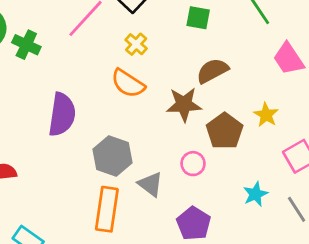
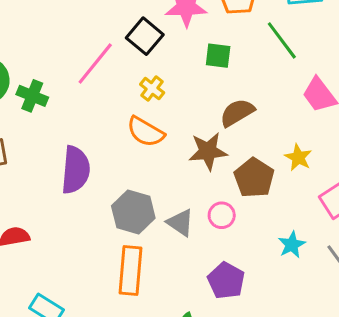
gray triangle: (150, 184) -> (180, 223), moved

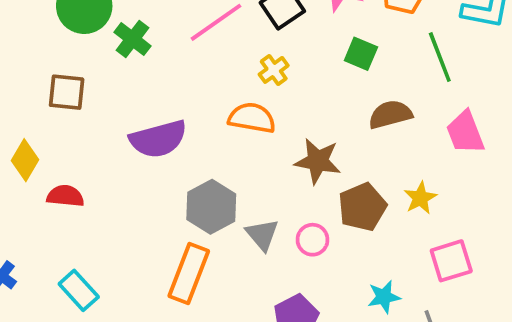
brown semicircle: (237, 113) -> (390, 114), moved
orange semicircle: (146, 132) -> (252, 118), turned 144
purple semicircle: (76, 170) -> (158, 139), turned 54

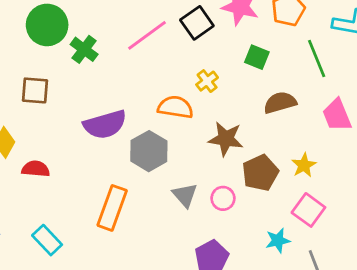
yellow cross: (274, 70) -> (207, 81), moved
gray hexagon: (211, 207) -> (149, 151), moved
pink square: (451, 261) -> (308, 210), moved, turned -36
orange rectangle: (189, 274) -> (112, 208), moved

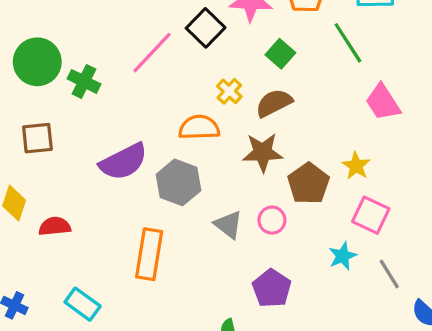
green square: (257, 57) -> (280, 54), turned 30
brown semicircle: (280, 103) -> (274, 103), moved

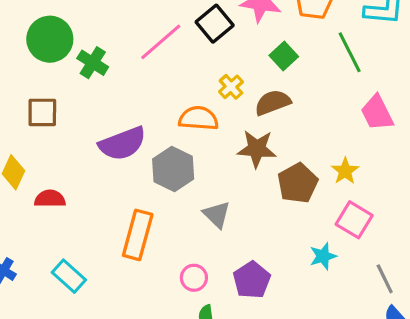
pink circle: (272, 220) -> (194, 278), moved
gray line: (389, 274) -> (385, 279), moved

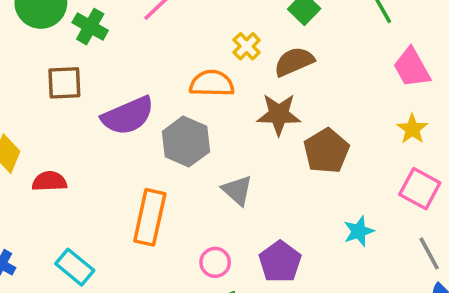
brown square: (42, 112) -> (64, 83), moved
yellow star: (345, 171) -> (412, 129), moved
pink square: (354, 220) -> (420, 189), moved

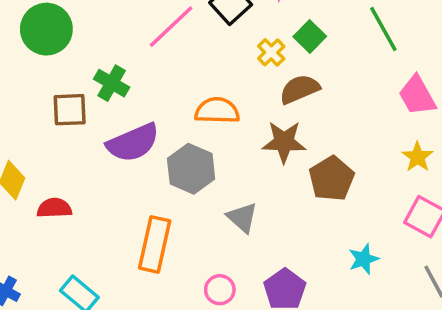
green cross: (90, 27) -> (112, 83), moved
yellow cross: (247, 46) -> (271, 52), moved

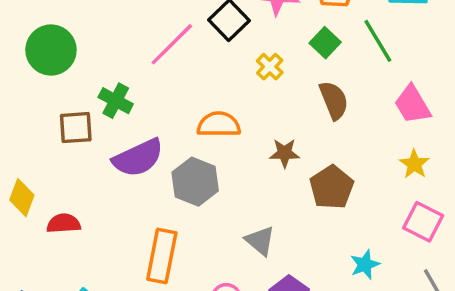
green square: (310, 36) -> (325, 43), moved
brown semicircle: (299, 89) -> (334, 100), moved, turned 93
brown star: (284, 142) -> (284, 153), size x0.7
gray triangle: (242, 218) -> (260, 241), moved

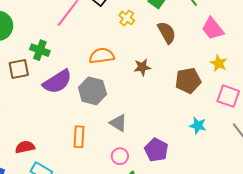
brown pentagon: (332, 187) -> (188, 81), moved, turned 30
red semicircle: (64, 223) -> (25, 147), moved
gray triangle: (260, 241) -> (118, 123), moved
orange rectangle: (162, 256) -> (79, 137), size x0.7
cyan star: (365, 265) -> (198, 126), turned -30

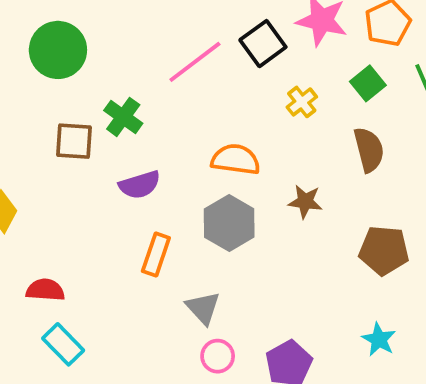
purple semicircle: (57, 82) -> (140, 185), size x0.7
gray hexagon: (92, 91) -> (229, 223), moved
gray triangle: (118, 123) -> (203, 308), moved
orange rectangle: (79, 137) -> (156, 255), moved

